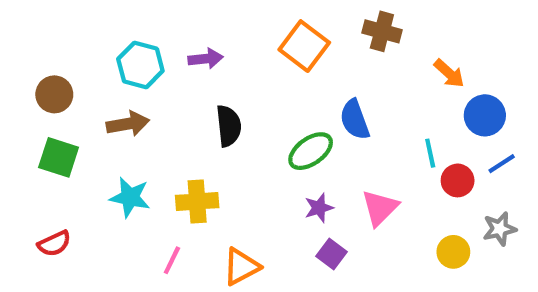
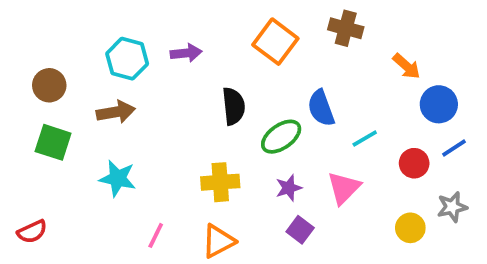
black semicircle: (229, 126) -> (234, 106), moved
cyan line: (430, 153) -> (365, 138), moved, turned 72
yellow cross: (197, 201) -> (220, 182), moved
red semicircle: (54, 243) -> (32, 232), moved

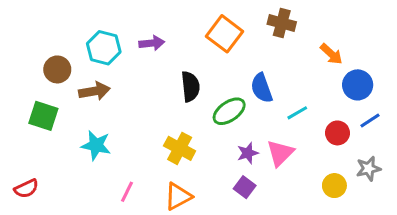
brown circle: (49, 85) -> (57, 69), moved
yellow cross: (220, 182) -> (180, 148), turned 32
purple star: (289, 188) -> (248, 153), moved

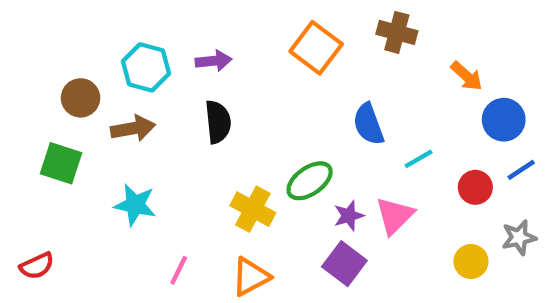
black semicircle: (190, 86) -> (218, 122), moved
green ellipse: (229, 111) -> (310, 181), moved
purple square: (245, 187) -> (344, 264), size x1.4

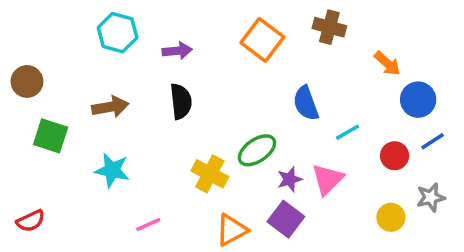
cyan hexagon: (146, 67) -> (118, 33), moved
brown circle: (81, 98) -> (27, 81), moved
pink line: (179, 270) -> (148, 225), turned 40
orange triangle: (251, 277) -> (232, 230), moved

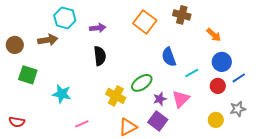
blue circle: (418, 100) -> (222, 62), moved
brown arrow: (110, 107) -> (48, 40), moved
red semicircle: (31, 221) -> (17, 122), turned 35

